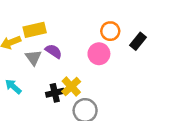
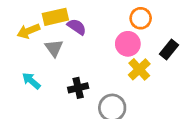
black rectangle: (138, 41) -> (169, 50), moved
purple semicircle: (54, 51) -> (77, 27), moved
yellow cross: (71, 87) -> (139, 69), moved

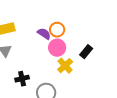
orange circle: (141, 18) -> (57, 30), moved
purple semicircle: (77, 27) -> (44, 34), moved

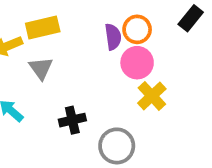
purple semicircle: (44, 34) -> (113, 37), turned 48
black rectangle: (86, 52) -> (191, 18), moved

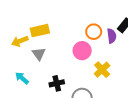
purple semicircle: (113, 37) -> (112, 36), moved
pink circle: (137, 63) -> (82, 51), moved

